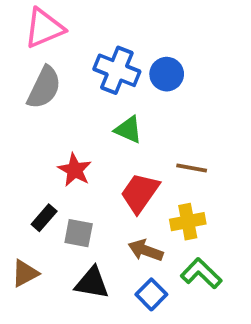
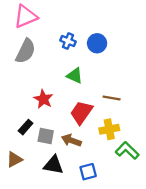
blue cross: (117, 70) -> (68, 41), size x0.6
brown arrow: (146, 250) -> (71, 140), moved
green L-shape: (201, 273) -> (127, 150), moved
blue square: (151, 294) -> (88, 172), turned 30

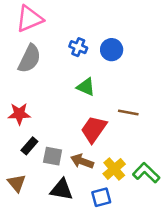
red star: (43, 99) -> (19, 114), moved, turned -30
yellow cross: (109, 129) -> (114, 169), moved, turned -30
brown triangle: (14, 159) -> (17, 183), turned -42

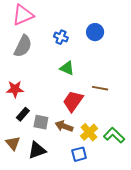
blue circle: (112, 50) -> (95, 32), moved
black triangle: (62, 189) -> (37, 150), moved, turned -30

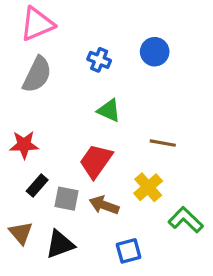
red trapezoid: (73, 101) -> (96, 161), moved
yellow cross: (89, 132) -> (148, 187), moved

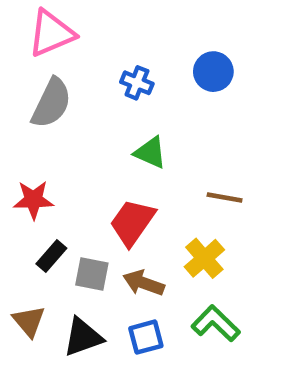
green L-shape: (186, 220) -> (216, 324), moved
blue square: (129, 251) -> (146, 337), moved

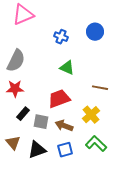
gray semicircle: (51, 103) -> (16, 61), moved
red trapezoid: (132, 222) -> (59, 99), turned 35

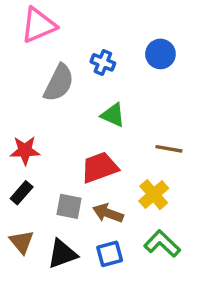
gray semicircle: (16, 61) -> (59, 83), moved
black rectangle: (23, 114) -> (22, 193), moved

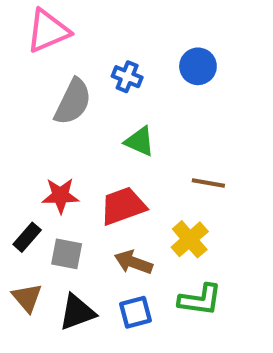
red star: (25, 150) -> (60, 196), moved
gray square: (69, 206) -> (67, 254), moved
green L-shape: (162, 244) -> (200, 300), turned 144

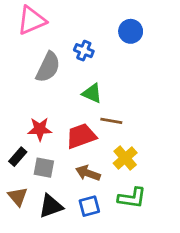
blue circle: (198, 66) -> (131, 31), moved
brown line: (208, 183) -> (111, 121), moved

